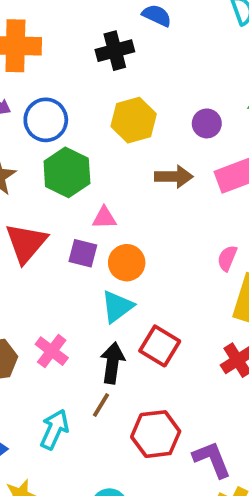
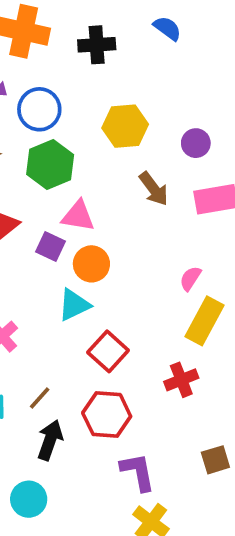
black cross: (115, 51) -> (97, 45), moved
brown arrow: (174, 177) -> (154, 189), turned 42
pink triangle: (104, 218) -> (78, 216), size x1.4
black arrow: (112, 363) -> (50, 440), moved
red hexagon: (156, 434) -> (107, 415), moved

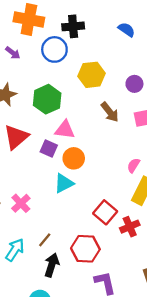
blue semicircle: (167, 28) -> (127, 30), moved
blue circle: (39, 109) -> (54, 49), moved
red square: (108, 351) -> (105, 212), moved

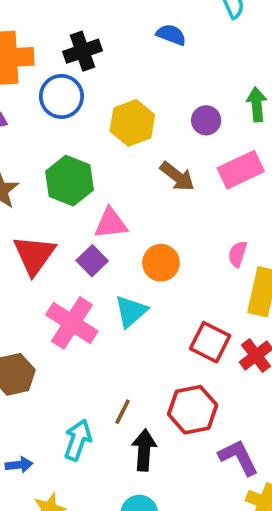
purple square: (49, 149) -> (92, 261), turned 36
orange circle: (74, 158) -> (161, 263), moved
pink cross: (21, 203) -> (72, 323), moved, size x1.5

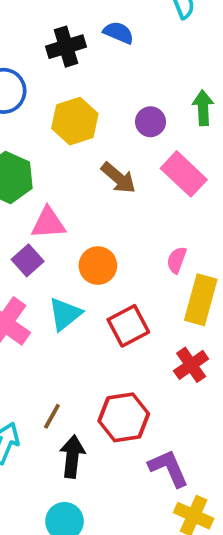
black cross: (83, 51) -> (66, 47), moved
pink rectangle: (241, 170) -> (184, 174), turned 66
red square: (210, 342) -> (128, 326), moved, turned 33

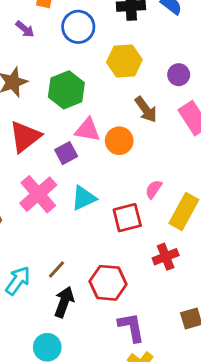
pink semicircle: (177, 260) -> (154, 189), moved
orange circle: (98, 266) -> (119, 141), moved

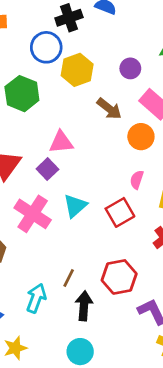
blue circle: (78, 27) -> (46, 47), moved
green hexagon: (66, 90) -> (22, 94), moved
orange circle: (119, 141) -> (141, 137), moved

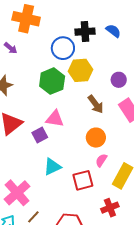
green hexagon: (22, 94) -> (52, 81), moved
orange circle: (141, 137) -> (96, 138), moved
pink cross: (33, 214) -> (17, 193), moved

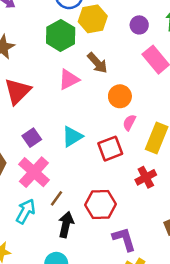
brown arrow: (96, 104) -> (97, 63), moved
pink triangle: (55, 119) -> (69, 79), turned -30
purple square: (40, 135) -> (32, 138), moved

